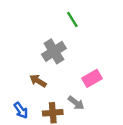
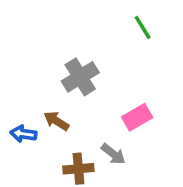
green line: (72, 20) -> (143, 27), moved
blue arrow: (21, 110) -> (23, 134), moved, turned 133

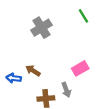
gray cross: (80, 77) -> (42, 28), moved
gray arrow: (113, 154) -> (66, 90), turned 32

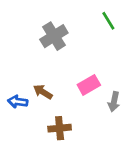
pink rectangle: (80, 68) -> (89, 85), moved
gray arrow: (66, 90) -> (114, 102), moved, turned 32

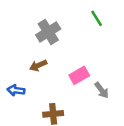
brown arrow: (43, 92) -> (38, 65), moved, turned -56
gray arrow: (114, 102) -> (102, 90), turned -49

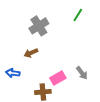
green line: (97, 18) -> (78, 15), turned 64
pink rectangle: (79, 75) -> (58, 78), moved

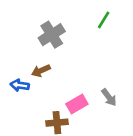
blue arrow: (13, 73) -> (20, 85), moved

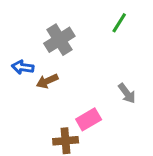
blue arrow: (20, 85) -> (23, 67), moved
gray arrow: (109, 97) -> (127, 93), moved

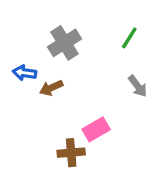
green line: (119, 23) -> (129, 38), moved
gray arrow: (127, 93) -> (138, 86), moved

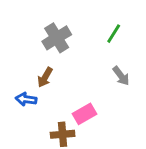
blue arrow: (25, 73) -> (26, 99), moved
brown arrow: (51, 88) -> (45, 77), turned -36

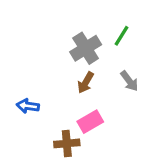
gray cross: (57, 38) -> (86, 48), moved
brown arrow: (45, 77) -> (86, 83), moved

